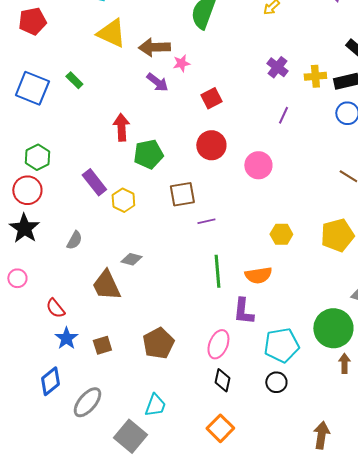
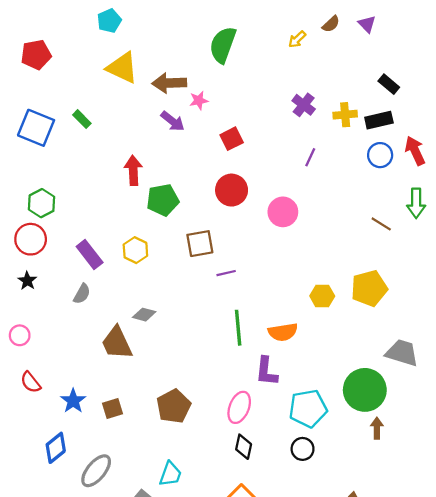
purple rectangle: (94, 182) -> (90, 254), moved
black star: (24, 228) -> (27, 281), size x0.6
yellow hexagon: (281, 234) -> (322, 296), moved
red semicircle: (55, 308) -> (31, 382), moved

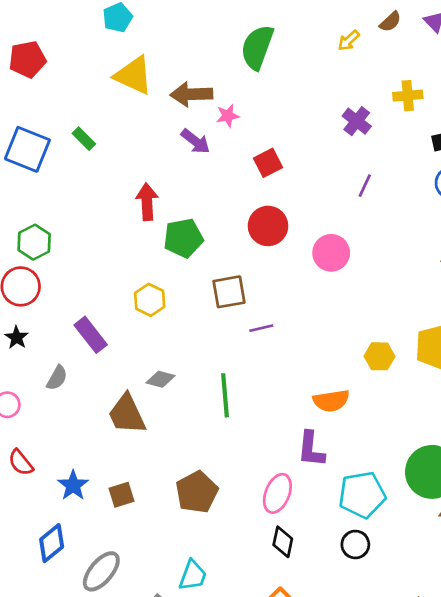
yellow cross: (345, 115) -> (408, 96), moved
purple rectangle: (90, 254) -> (91, 335), moved
gray semicircle: (82, 294) -> (57, 378), moved
green line: (238, 328) -> (225, 395), moved

